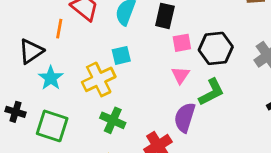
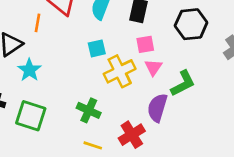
pink square: (182, 43) -> (145, 44), moved
black hexagon: (216, 48) -> (191, 24), moved
yellow cross: (99, 79) -> (120, 71), moved

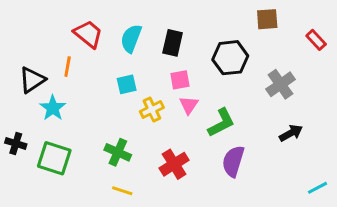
orange line: (37, 23) -> (68, 67), moved
yellow cross: (120, 71) -> (152, 109), size x0.7
purple semicircle: (157, 108) -> (233, 161), moved
red cross: (132, 135) -> (174, 164), moved

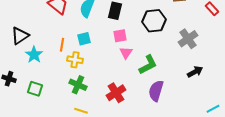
orange line: (68, 67) -> (62, 45), moved
yellow cross: (152, 109) -> (75, 60), moved, turned 35
green square: (54, 158) -> (35, 89), size x0.7

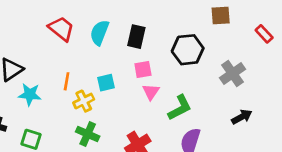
cyan square: (84, 39) -> (106, 83), moved
cyan star: (34, 55) -> (30, 94), turned -30
yellow cross: (75, 60) -> (84, 101), turned -35

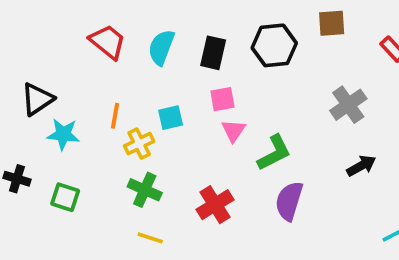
black hexagon: (188, 50) -> (274, 45), moved

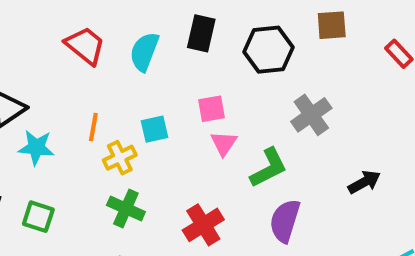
black rectangle: (213, 53) -> (201, 33), moved
gray cross: (348, 105) -> (311, 115), moved

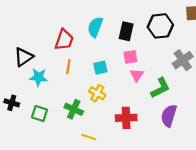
black rectangle: (201, 33) -> (126, 31), moved
red trapezoid: (85, 46) -> (64, 40), moved, turned 70
yellow cross: (120, 158) -> (97, 93), moved, turned -35
green cross: (126, 209) -> (74, 109), moved
red cross: (203, 225) -> (126, 118), turned 30

